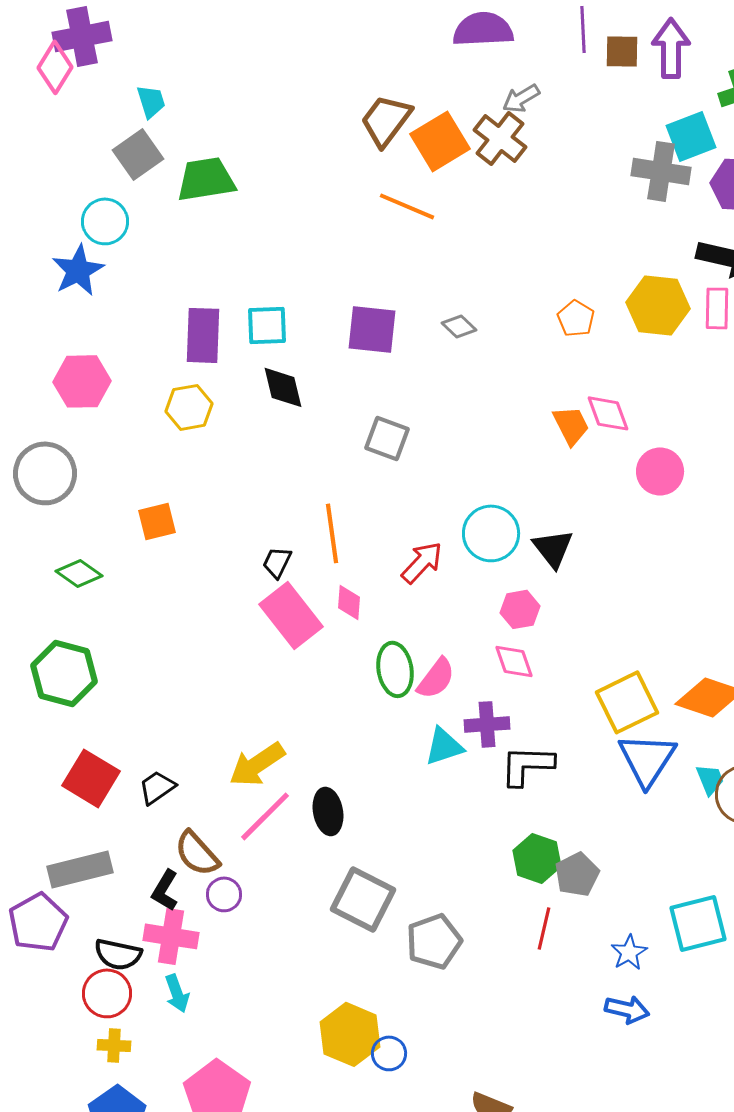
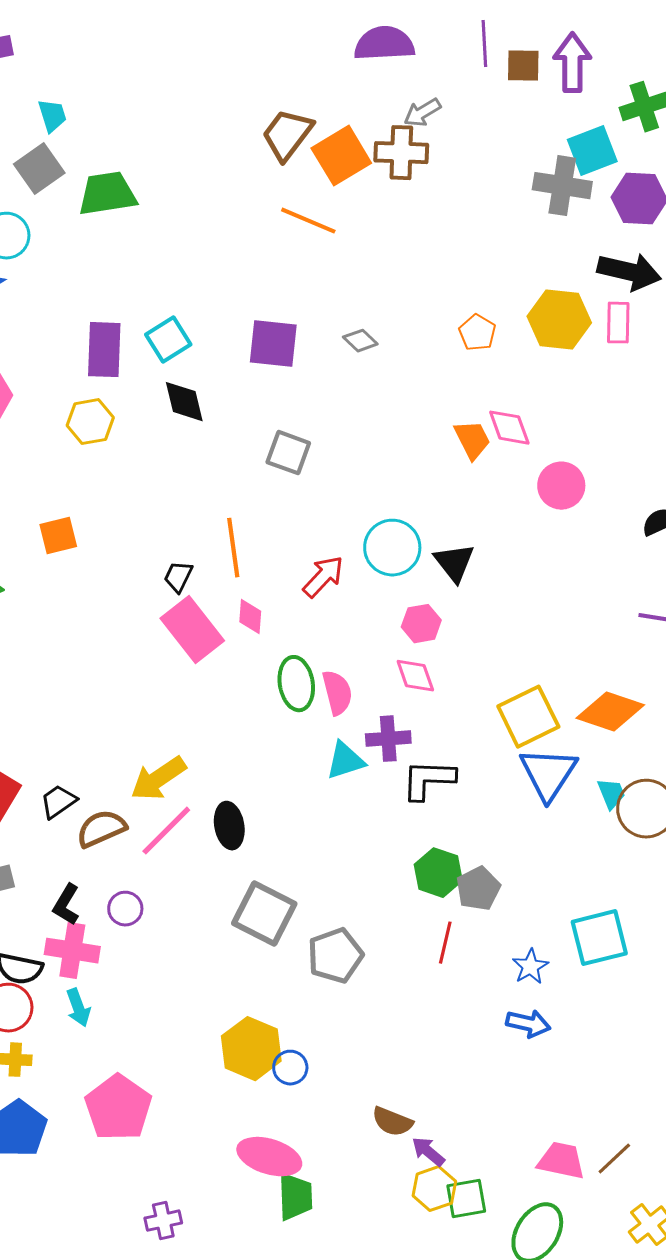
brown cross: (500, 138) -> (401, 153), turned -36
cyan square: (267, 325) -> (168, 340), turned -30
pink semicircle: (436, 678) -> (337, 693), turned -51
brown semicircle: (197, 853) -> (101, 829), moved, turned 108

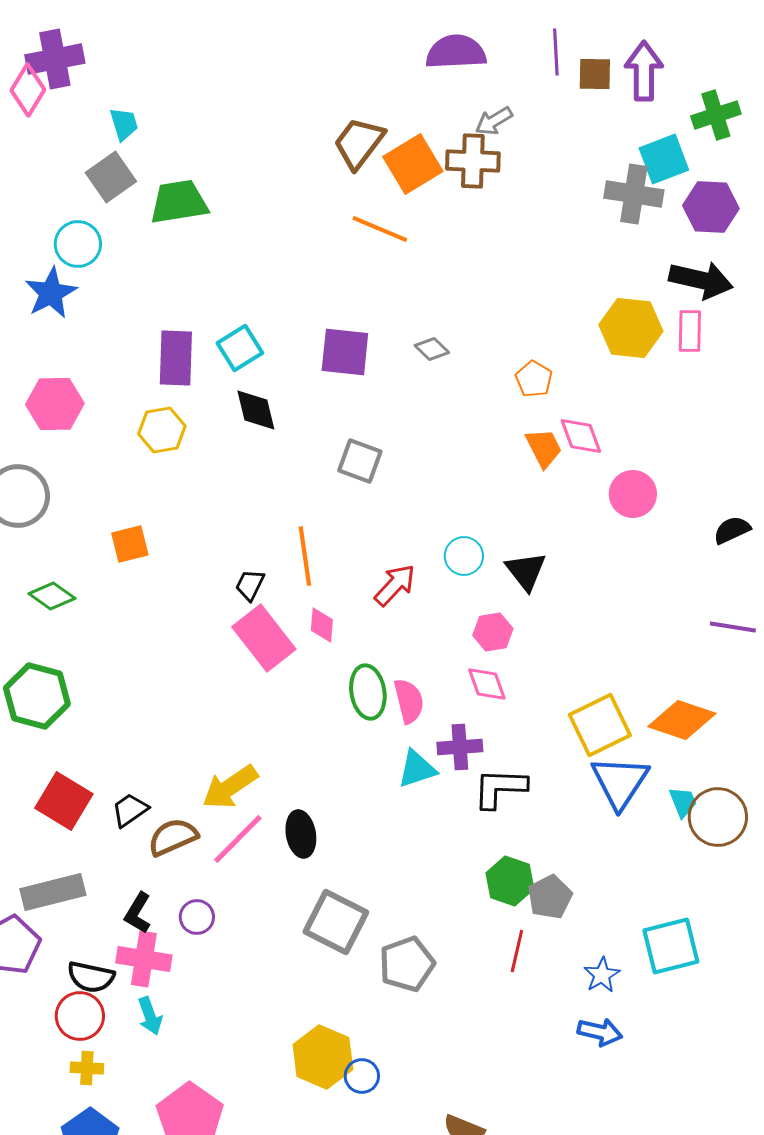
orange pentagon: (477, 333) -> (534, 379), moved
cyan circle: (392, 548) -> (464, 556), size x0.7

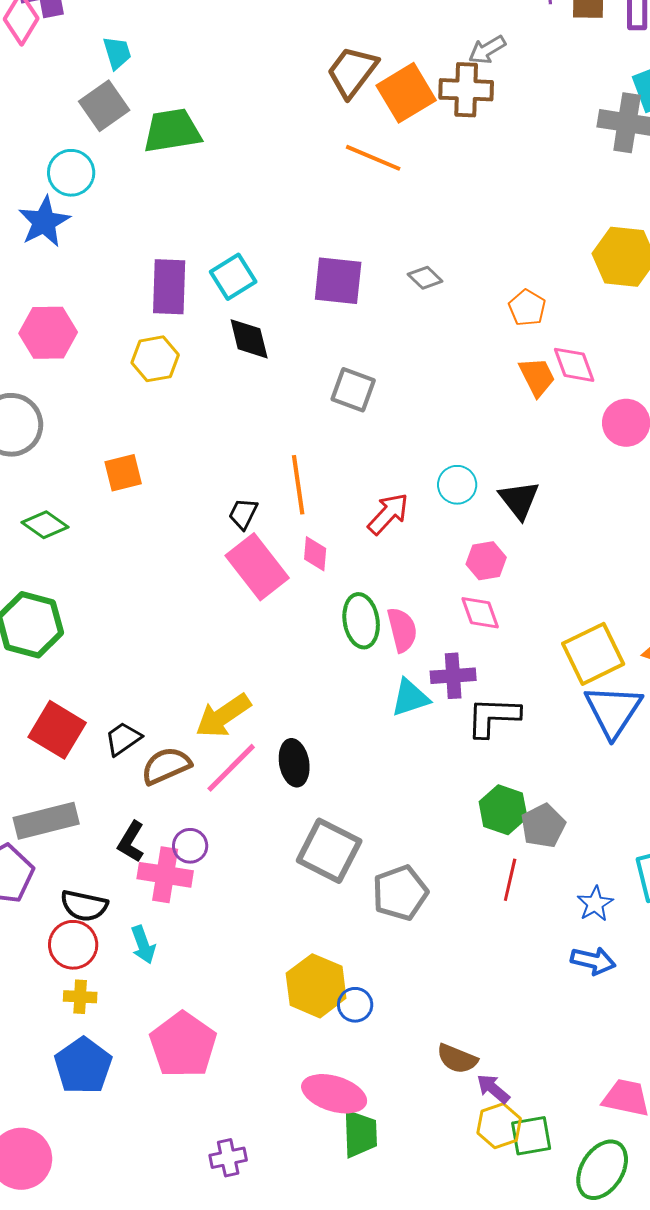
pink cross: (144, 959) -> (165, 875), moved

